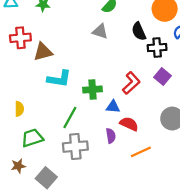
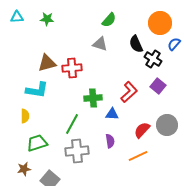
red cross: (20, 38) -> (72, 68), moved
black cross: (157, 48) -> (153, 59), turned 36
cyan L-shape: (59, 79) -> (37, 90), moved
red semicircle: (129, 124) -> (142, 130), moved, turned -72

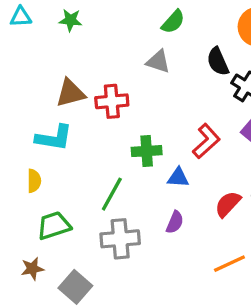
purple semicircle: (110, 141) -> (175, 222), turned 32
orange line: (138, 156) -> (229, 264), moved

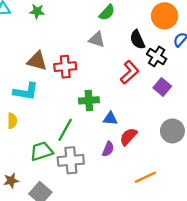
brown triangle: (70, 93) -> (37, 61), turned 30
red L-shape: (206, 141) -> (130, 72), moved
red semicircle: (228, 204) -> (128, 137), moved
green trapezoid: (54, 226) -> (42, 151), moved

